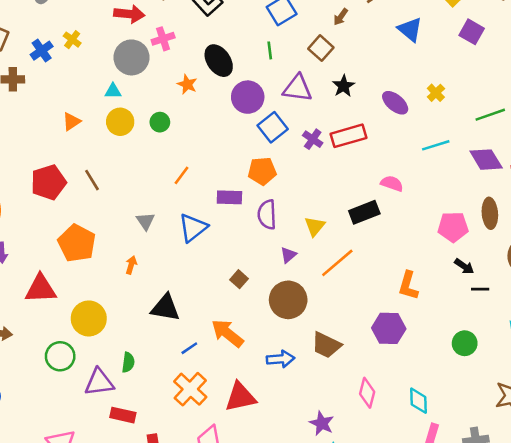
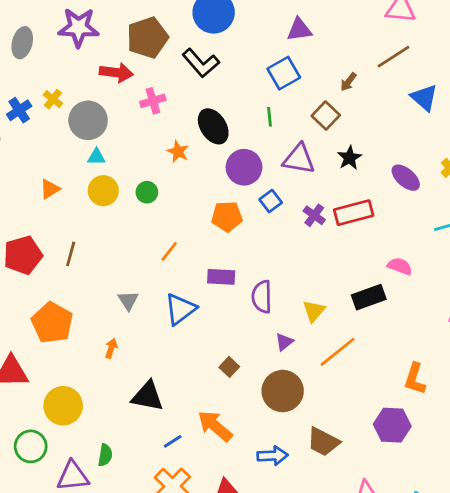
gray circle: (131, 57) -> (88, 120), moved
blue square: (273, 127) -> (271, 201), size x0.7
orange pentagon: (262, 171) -> (227, 216), moved
brown line: (92, 180) -> (71, 254), turned 45

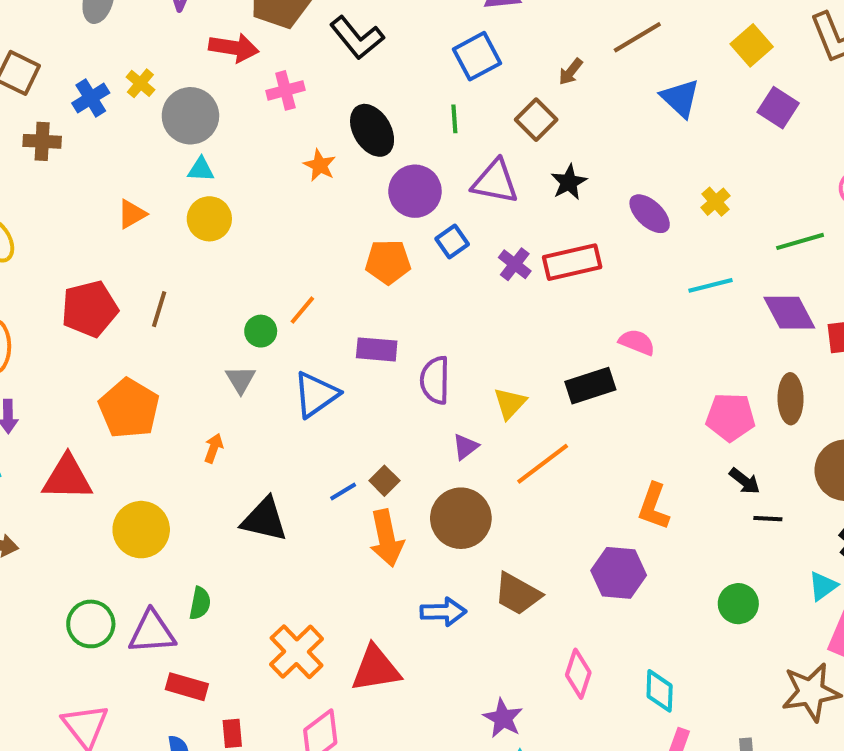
green circle: (147, 192) -> (261, 331), moved
orange arrow: (215, 426) -> (386, 538), moved, turned -144
blue line: (173, 441) -> (343, 492), moved
green circle: (31, 446) -> (91, 624), moved

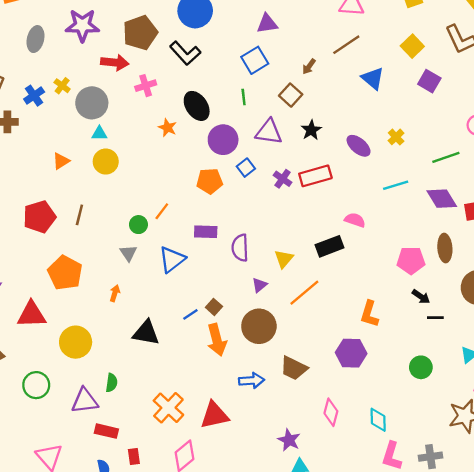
green circle: (91, 624) -> (36, 385), moved

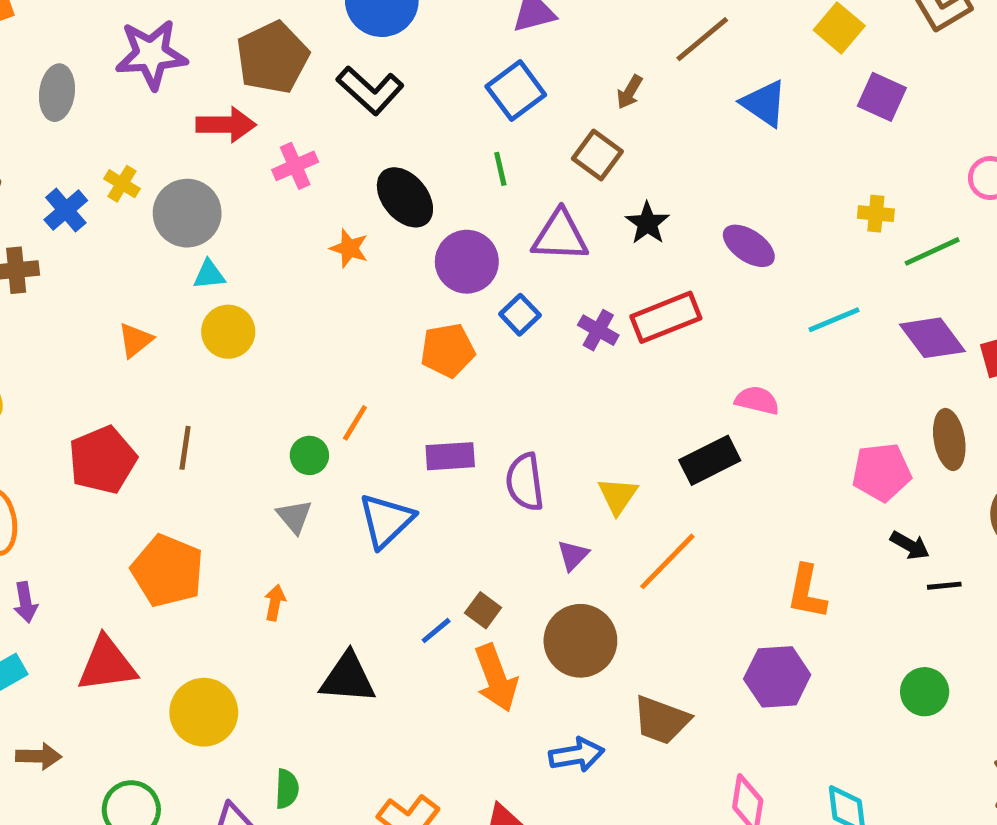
yellow cross: (396, 137) -> (876, 214), moved, turned -35

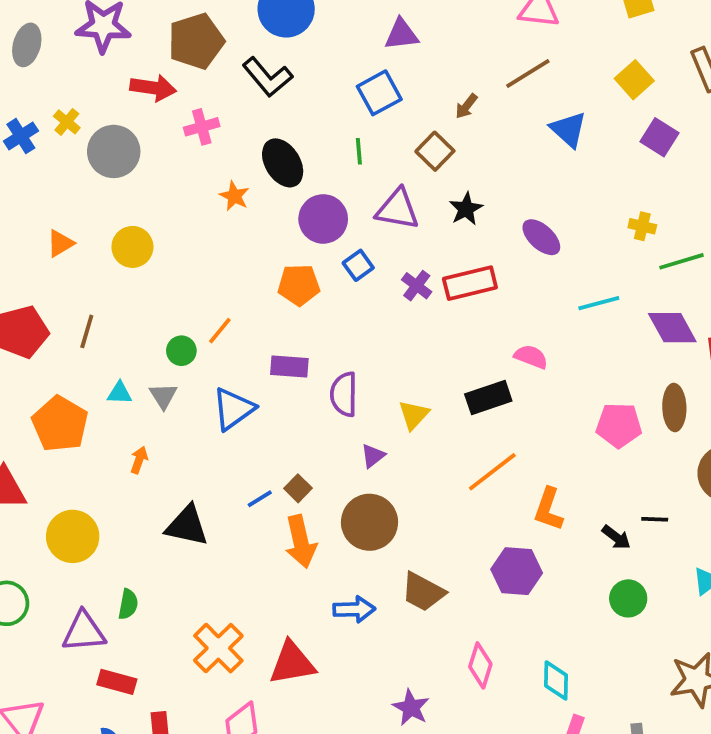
cyan triangle: (209, 275) -> (120, 393), moved
black arrow: (910, 545) -> (616, 537), moved
orange line: (667, 561) -> (492, 472), moved

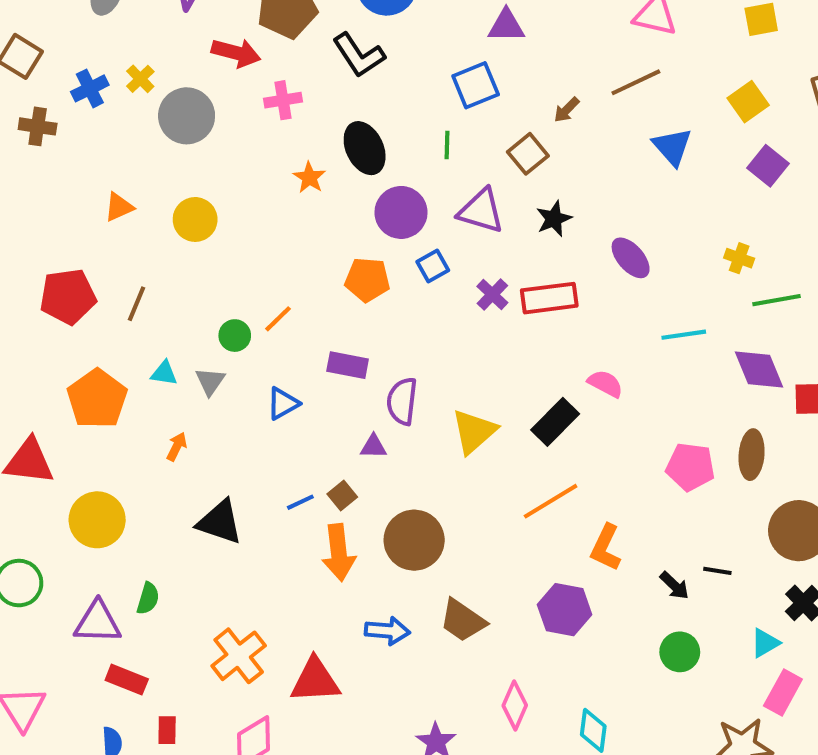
black rectangle: (488, 398) -> (555, 422), turned -33
blue triangle: (233, 409) -> (283, 404), size x0.7
yellow triangle: (414, 415) -> (474, 431), size x1.4
purple triangle: (373, 456) -> (373, 446), moved, turned 32

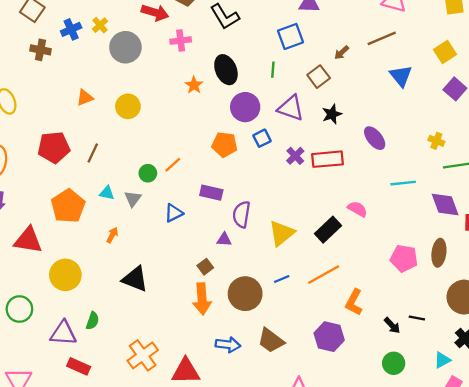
blue line: (300, 502) -> (282, 279), moved

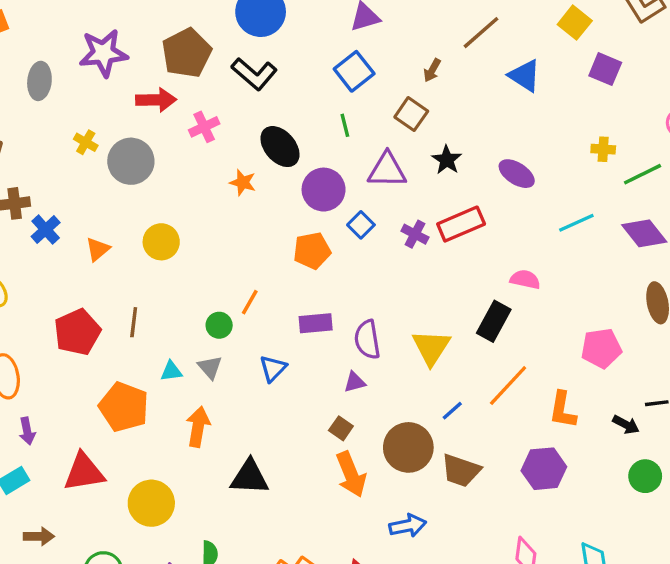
blue cross: (71, 29) -> (46, 230), moved
orange arrow: (112, 235) -> (198, 427), size x1.6
pink pentagon: (404, 258) -> (601, 348), moved
brown trapezoid: (271, 340) -> (461, 470), moved

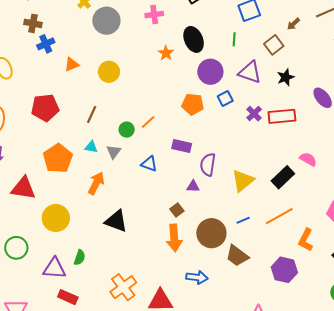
brown line: (134, 322) -> (92, 114), moved
blue triangle: (273, 368) -> (149, 164), turned 48

